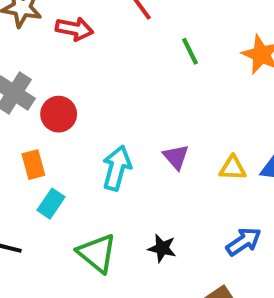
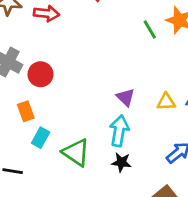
green line: (190, 51) -> (150, 29), moved
cyan arrow: (117, 168) -> (119, 131), moved
green triangle: (97, 253) -> (76, 152), moved

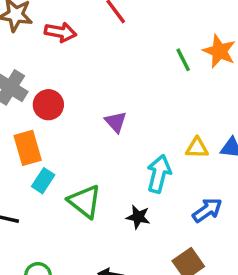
purple triangle: (126, 97) -> (116, 122), moved
orange rectangle: (26, 111) -> (28, 148), size x1.4
cyan arrow: (119, 131) -> (159, 174), moved

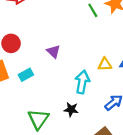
cyan rectangle: (43, 181) -> (26, 75), moved, turned 32
green triangle: (85, 201) -> (38, 119), moved, turned 30

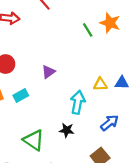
purple triangle: (53, 51) -> (48, 72), turned 40
green triangle: (38, 119) -> (34, 140), turned -30

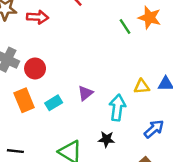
purple triangle: (48, 72) -> (85, 93), moved

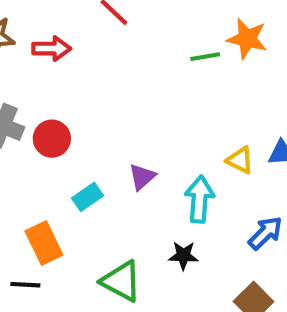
green line: (125, 26) -> (205, 57), turned -63
yellow triangle: (142, 87) -> (240, 160), turned 35
orange rectangle: (24, 100) -> (44, 243), moved

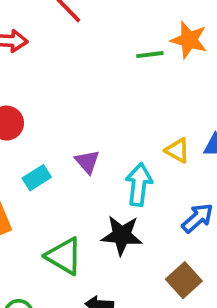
purple triangle: (142, 177) -> (87, 162), turned -32
black star: (183, 256) -> (122, 235), size x1.5

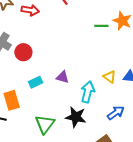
purple triangle: (87, 162) -> (63, 77), turned -40
green triangle: (64, 256) -> (45, 124), turned 30

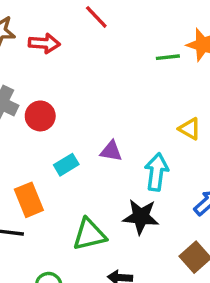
yellow triangle: (110, 77) -> (190, 129), moved
green triangle: (45, 124) -> (89, 234), turned 45

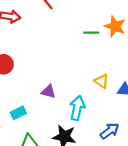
cyan rectangle: (66, 165) -> (18, 113), moved

